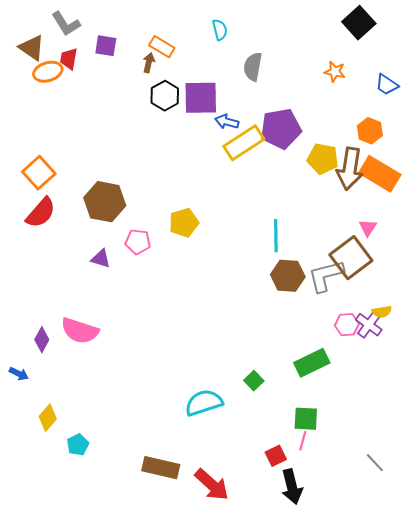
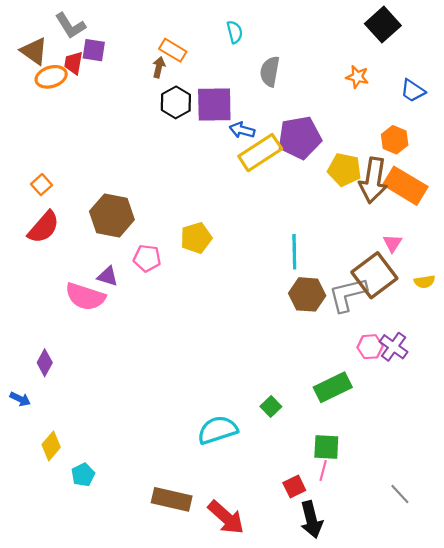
purple square: (106, 46) -> (94, 50), moved
orange square: (39, 173) -> (41, 185), size x0.6
yellow semicircle: (382, 312) -> (424, 282), moved
pink semicircle: (80, 331) -> (85, 297), moved

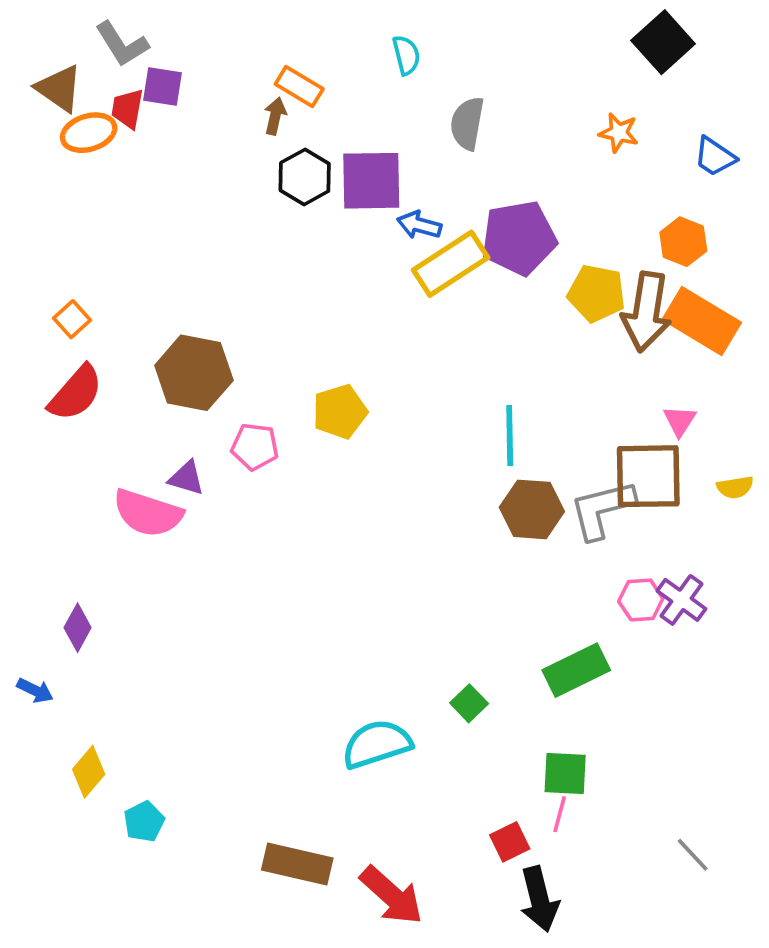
brown square: (374, 275) -> (648, 476), turned 36

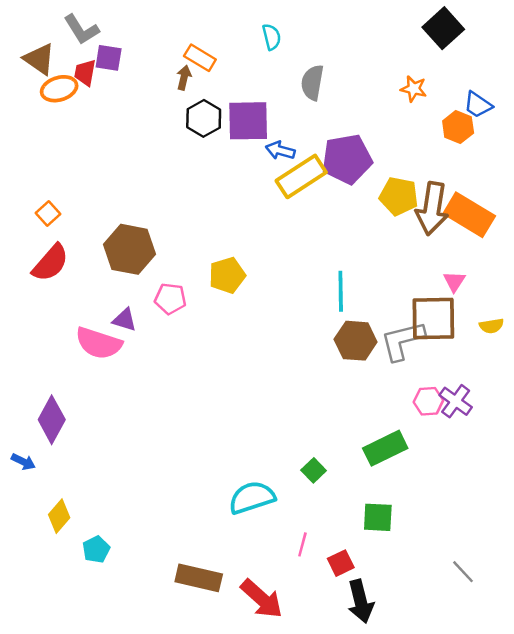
orange hexagon: (683, 242) -> (458, 127), moved
purple diamond: (78, 628) -> (52, 420), size x1.5
pink line: (560, 814) -> (302, 544), moved

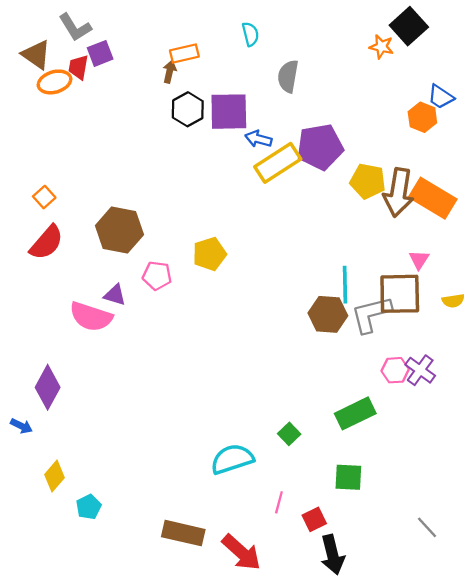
purple square: (109, 58) -> (100, 53), turned -30
orange rectangle: (200, 58) -> (184, 53), turned -44
orange star: (414, 89) -> (381, 47), moved
cyan line: (341, 291) -> (345, 285), moved

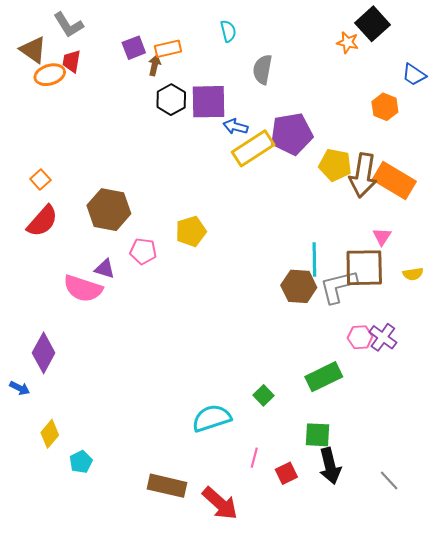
purple square: (100, 53) -> (134, 48), moved
blue trapezoid: (441, 97) -> (414, 75), moved
black arrow: (332, 555) -> (330, 466), moved

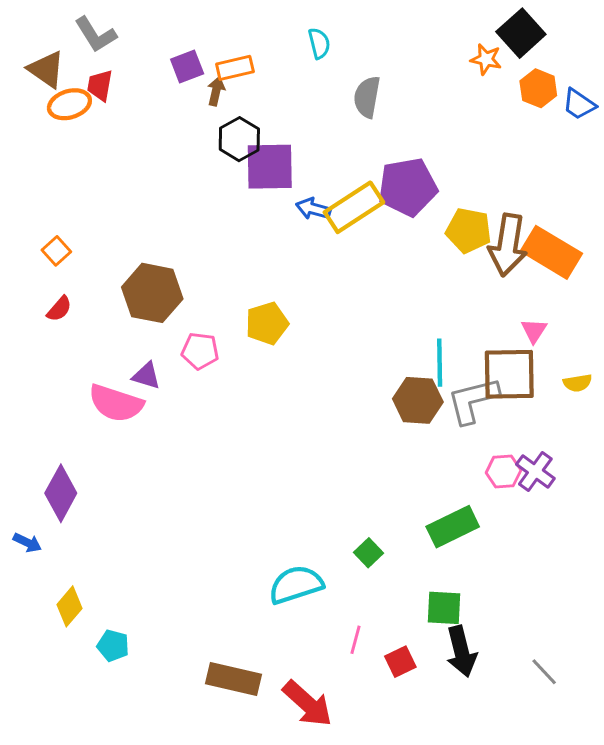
purple square: (209, 102) -> (270, 167), moved
orange hexagon: (385, 107) -> (538, 88), moved
blue arrow: (236, 127) -> (313, 209), moved
red semicircle: (42, 221) -> (59, 309), size x0.6
cyan pentagon: (81, 462) -> (113, 646), turned -30

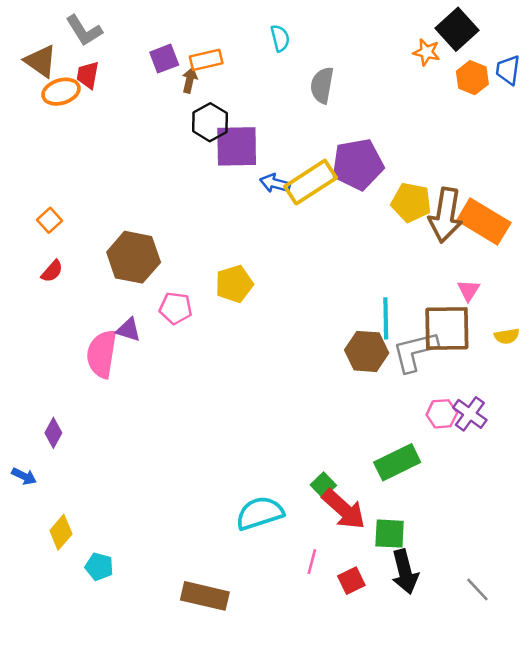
blue trapezoid: (579, 104) -> (508, 70), moved, turned 64
pink semicircle: (116, 403) -> (102, 354), turned 81
purple diamond: (61, 493) -> (53, 433), size x0.6
red arrow: (308, 704) -> (344, 509), moved

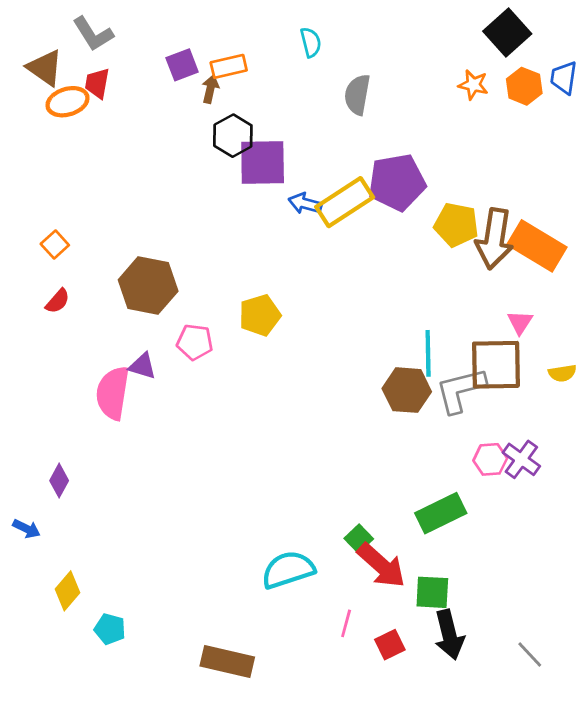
orange star: (426, 52) -> (473, 85), moved

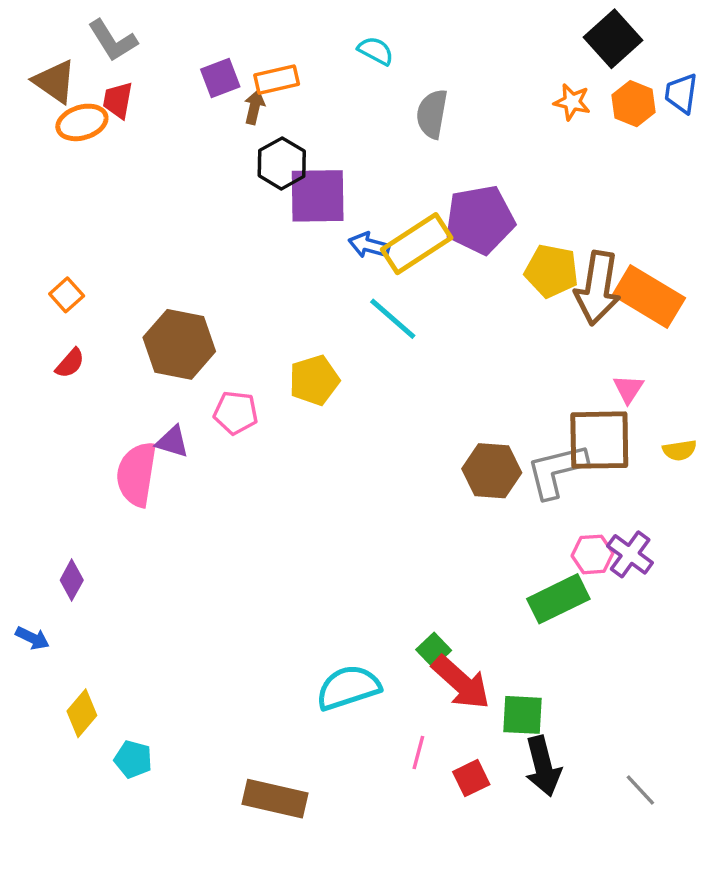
cyan semicircle: (311, 42) -> (376, 51), turned -48
cyan line: (428, 353) -> (393, 319), moved, turned -48
green rectangle: (441, 513) -> (558, 599), moved

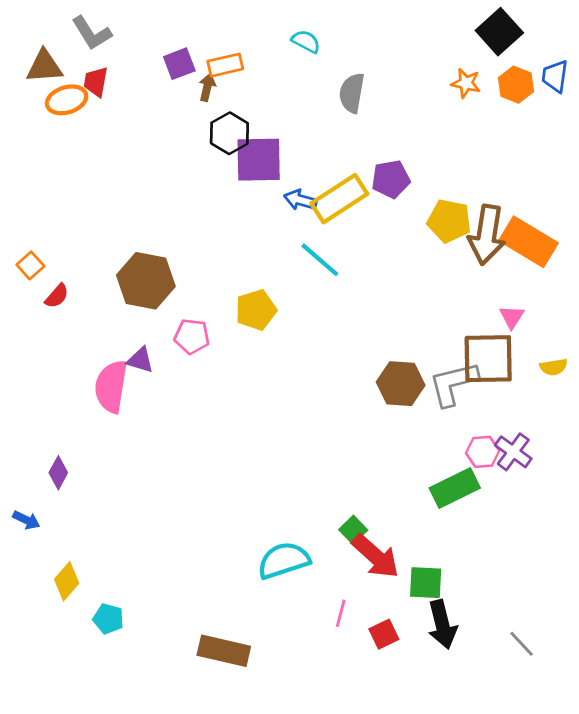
brown triangle: (55, 81) -> (44, 66), turned -39
purple pentagon: (480, 220) -> (391, 179), size x0.7
orange square: (67, 295) -> (30, 265), moved

